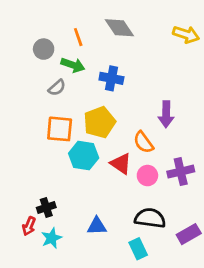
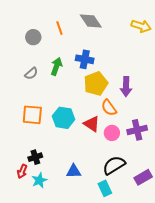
green arrow: (73, 65) -> (56, 66), moved, turned -90
gray semicircle: (57, 88) -> (31, 73), moved
yellow pentagon: (100, 122) -> (96, 84), moved
orange square: (60, 129) -> (32, 115), moved
black semicircle: (150, 218) -> (114, 165), turned -40

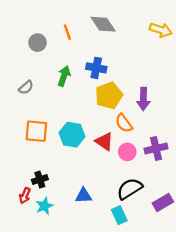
gray semicircle: (31, 73) -> (26, 87), moved

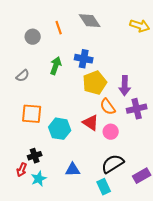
cyan hexagon: (72, 135) -> (60, 129), moved
purple cross: (156, 148) -> (137, 109), moved

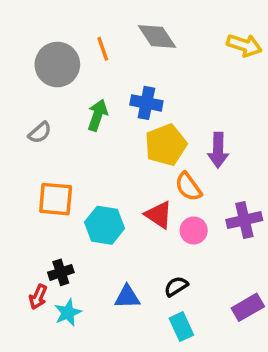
gray circle: (33, 37) -> (57, 65), size x1.6
purple cross: (137, 109) -> (244, 220), moved
black semicircle: (113, 164) -> (176, 286), moved, size x0.6

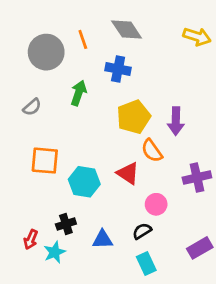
blue cross: (146, 103) -> (118, 69), moved
pink circle: (194, 230) -> (156, 204), moved
black cross: (61, 272) -> (66, 224), moved

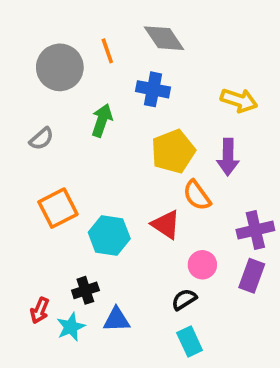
yellow arrow: (197, 37) -> (239, 100), moved
orange square: (45, 161) -> (58, 208), turned -32
blue triangle: (103, 240) -> (116, 320), moved
purple rectangle: (200, 248) -> (252, 276), moved, turned -40

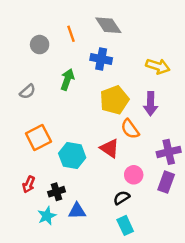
gray circle: (60, 67) -> (40, 45), size x0.6
red arrow: (40, 310) -> (29, 184), moved

